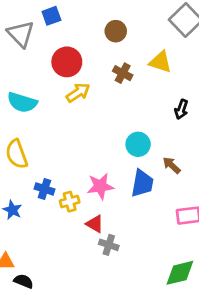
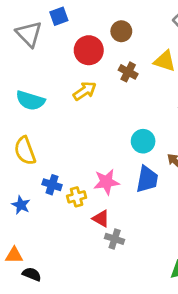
red circle: (67, 62) -> (89, 50), moved

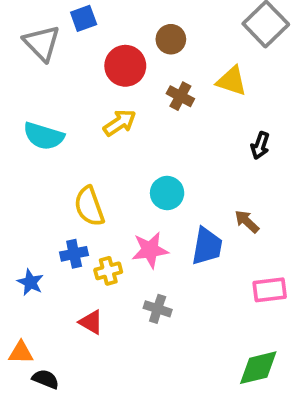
cyan circle: (143, 141) -> (167, 193), moved
yellow semicircle: (25, 151) -> (89, 206), moved
blue cross: (52, 185) -> (74, 254), turned -30
red triangle: (101, 219) -> (91, 322), moved
gray cross: (115, 239) -> (158, 309), moved

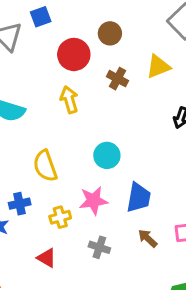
yellow triangle: (232, 81) -> (158, 67), turned -40
yellow arrow: (120, 123) -> (69, 100), turned -72
brown arrow: (247, 221) -> (148, 238), moved
blue cross: (74, 254) -> (20, 204), moved

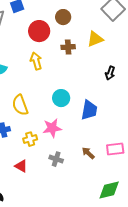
brown cross: (117, 79) -> (68, 47), turned -32
blue trapezoid: (139, 198) -> (89, 110), moved

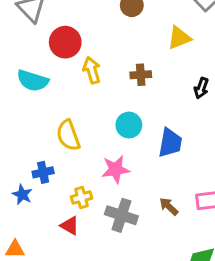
red circle: (39, 31) -> (65, 42), moved
brown cross: (68, 47) -> (141, 75), moved
yellow cross: (30, 139) -> (81, 198), moved
gray cross: (56, 159) -> (121, 215), size x1.5

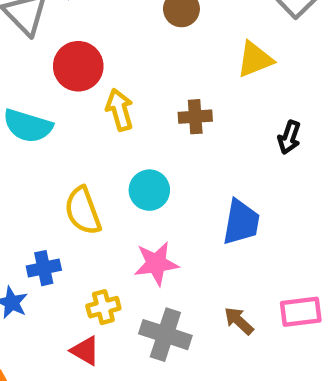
cyan circle: (129, 125) -> (149, 190), moved

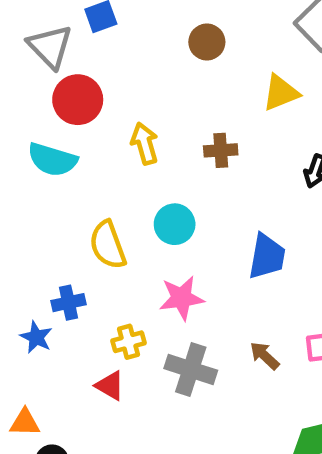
red circle: (78, 66) -> (78, 100), moved

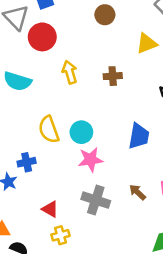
red circle: (78, 100) -> (42, 37), moved
cyan circle: (175, 224) -> (81, 132), moved
yellow cross: (128, 342) -> (61, 235), moved

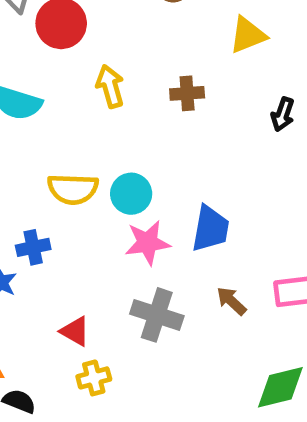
yellow semicircle: (49, 130) -> (73, 189), turned -68
blue trapezoid: (139, 136) -> (210, 229), moved

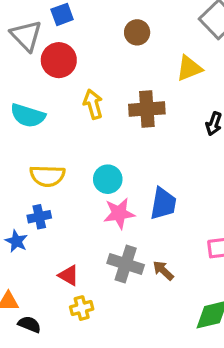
brown cross: (187, 93) -> (147, 109), size x1.5
yellow semicircle: (73, 189) -> (47, 176), moved
brown arrow: (231, 301) -> (163, 271), moved

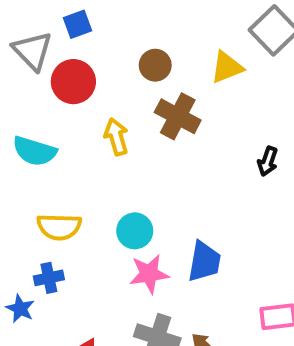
brown circle: (137, 32) -> (155, 65), moved
yellow triangle: (189, 68) -> (227, 67), moved
brown cross: (147, 109) -> (178, 116), moved, turned 32

